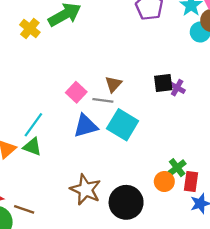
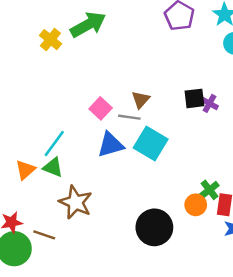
brown star: (86, 190) -> (75, 202), moved

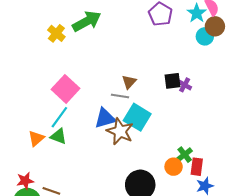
pink square: (101, 108) -> (65, 89), moved, size x1.5
brown star: (75, 202) -> (120, 131), moved

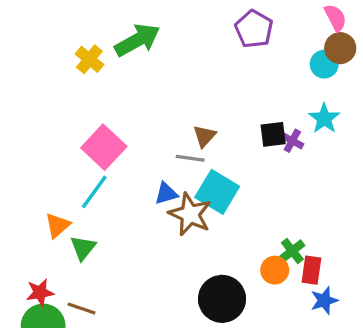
cyan star: (197, 13) -> (324, 118), moved
blue triangle: (105, 118) -> (166, 193), size x0.7
green triangle: (58, 136) -> (83, 248), moved, turned 48

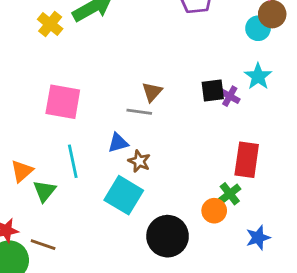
pink square: (104, 147) -> (63, 102), turned -33
cyan line: (94, 192) -> (73, 161), moved, turned -48
cyan square: (217, 192) -> (124, 195), moved
brown star: (190, 214) -> (139, 161), size x0.6
red rectangle: (311, 270) -> (247, 160), moved, size x1.4

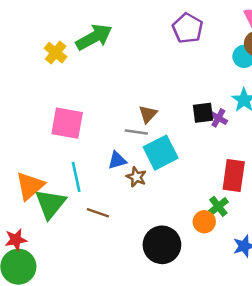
orange triangle: (22, 171) -> (30, 186), size x1.4
green triangle: (44, 191) -> (50, 204), size x1.5
cyan square: (124, 195) -> (161, 153), moved, turned 32
brown line: (43, 245) -> (98, 213), moved

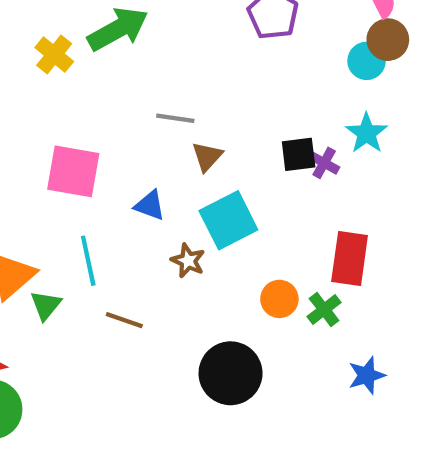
gray line: (136, 132) -> (175, 118), moved
blue triangle: (117, 160) -> (150, 205), moved, turned 36
green triangle: (50, 204) -> (46, 305), size x0.6
orange circle: (204, 222) -> (279, 299), moved

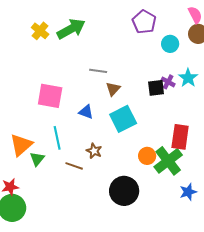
yellow cross: (54, 55) -> (40, 31), moved
cyan circle: (367, 61) -> (170, 44), moved
purple cross: (324, 163) -> (168, 82), moved
brown star: (188, 261) -> (94, 151), moved
green cross: (324, 310) -> (168, 161), size x1.8

